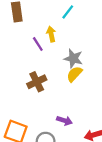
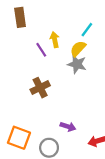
cyan line: (68, 12) -> (87, 30), moved
yellow semicircle: (74, 74) -> (78, 49), moved

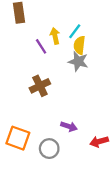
cyan line: (87, 30) -> (75, 31), moved
yellow semicircle: (78, 49) -> (79, 45), turned -36

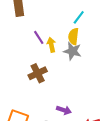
cyan line: (75, 31) -> (79, 17), moved
yellow arrow: (55, 36) -> (51, 45), moved

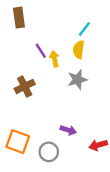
gray star: (72, 51) -> (77, 80), moved, turned -30
brown cross: (38, 73) -> (25, 86), moved

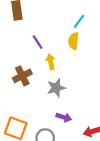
yellow arrow: (55, 59) -> (51, 62), moved
gray star: (77, 80) -> (56, 88), moved

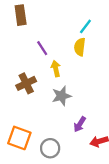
purple arrow: (64, 117) -> (80, 124), moved, turned 104

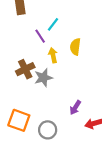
cyan line: (85, 26) -> (53, 24), moved
yellow semicircle: (80, 47) -> (75, 47), moved
gray star: (61, 96) -> (43, 78), moved

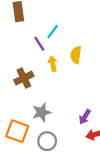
gray star: (43, 78) -> (42, 112), moved
purple arrow: (75, 108) -> (85, 117), moved

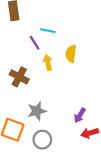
cyan line: (53, 32) -> (48, 31), turned 64
brown cross: (24, 78) -> (19, 77), turned -36

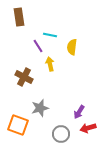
yellow semicircle: (71, 54) -> (72, 47), moved
gray circle: (42, 140) -> (61, 134), moved

